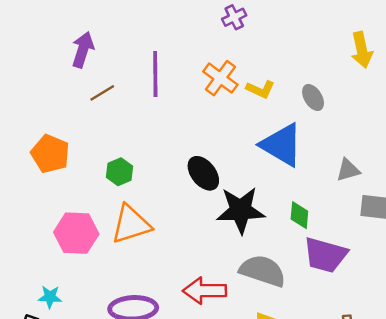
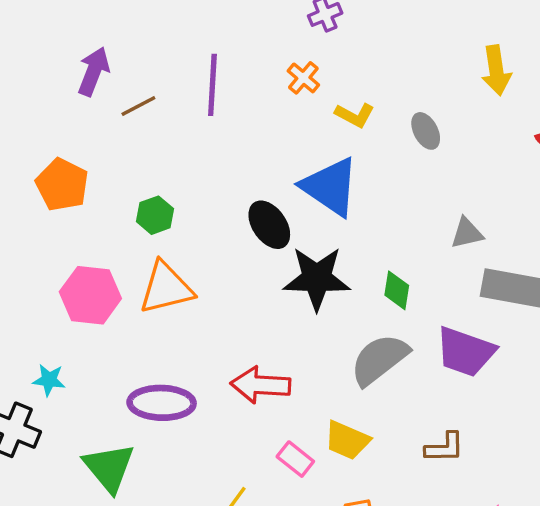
purple arrow: (83, 50) -> (94, 71), moved
orange cross: (220, 78) -> (303, 78), moved, size x0.7
blue triangle: (282, 145) -> (330, 187), moved
purple trapezoid: (325, 255) -> (465, 352), moved
gray semicircle: (263, 271) -> (379, 359), moved, turned -60

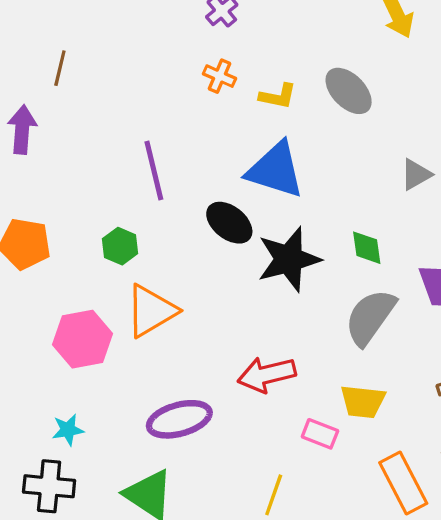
purple line: (212, 85) -> (154, 170), moved
brown line: (138, 106) -> (60, 68), moved, turned -32
gray ellipse: (426, 131) -> (349, 91), size x1.4

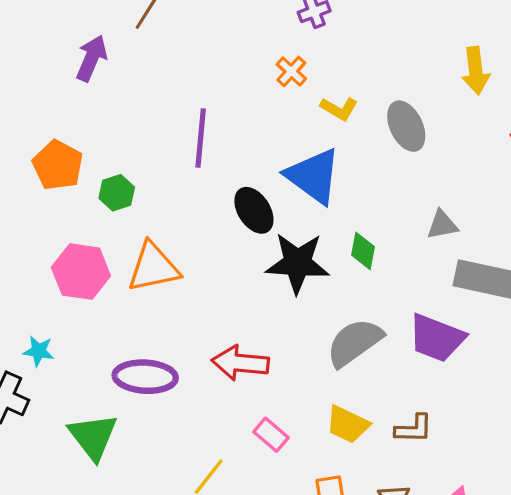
green hexagon: (120, 246) -> (117, 193), moved
green diamond: (367, 248) -> (363, 251), moved
yellow trapezoid: (363, 402) -> (348, 424), moved

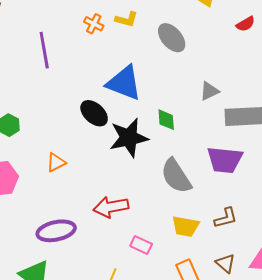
yellow L-shape: (339, 109) -> (126, 19), moved
purple line: (201, 138) -> (44, 50), moved
orange triangle: (153, 267) -> (56, 162), moved, size x0.6
gray semicircle: (355, 342) -> (176, 176), turned -72

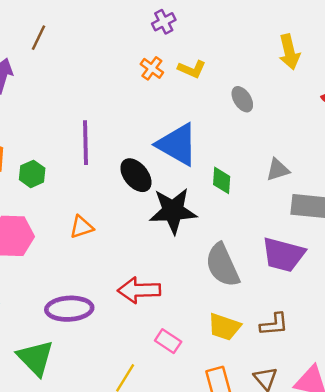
gray ellipse: (172, 38) -> (242, 99), size x0.7
purple line: (44, 50) -> (86, 143), moved
green diamond: (166, 120) -> (222, 180), moved

